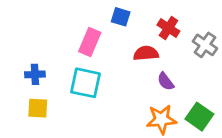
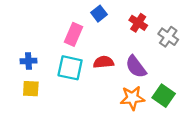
blue square: (121, 17) -> (99, 14), turned 35
red semicircle: (146, 53) -> (104, 62), moved
purple semicircle: (166, 81) -> (136, 67), size x1.5

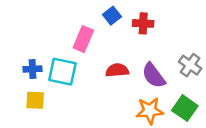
red cross: (138, 23) -> (143, 23), moved, turned -30
gray cross: (168, 37) -> (190, 65), moved
cyan square: (70, 68) -> (62, 72), moved

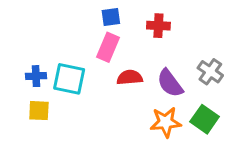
blue square: (112, 16) -> (111, 17), moved, turned 30
pink rectangle: (83, 39) -> (108, 47), moved

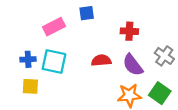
red cross: (158, 26) -> (129, 31), moved
pink rectangle: (108, 47) -> (54, 27), moved, turned 40

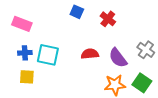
blue square: (87, 13) -> (77, 12), turned 32
pink rectangle: (54, 27) -> (22, 24), moved, turned 48
red cross: (129, 31) -> (108, 19), moved, turned 35

